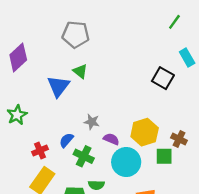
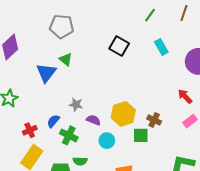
black square: (163, 78) -> (119, 46), moved
cyan circle: (126, 162) -> (107, 141), size x0.6

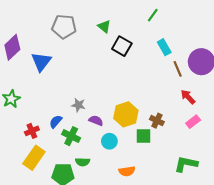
brown line: (184, 13) -> (178, 69), moved, turned -42
green triangle: (66, 59) -> (104, 27), moved
blue triangle: (46, 73) -> (41, 62), moved

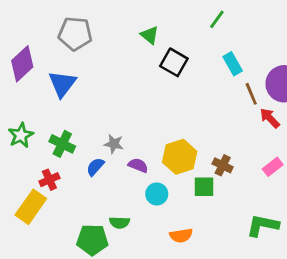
gray pentagon: (64, 27) -> (75, 34), moved
red arrow: (188, 97) -> (270, 118), moved
blue semicircle: (56, 122) -> (95, 167), moved
green cross: (71, 136) -> (62, 144), moved
yellow rectangle: (34, 158) -> (31, 207), moved

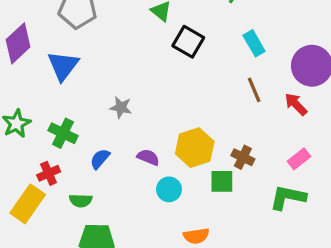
brown line: (251, 94) -> (254, 90), moved
gray star: (114, 144) -> (121, 107), moved
green semicircle: (120, 223) -> (81, 201), moved
green L-shape: (263, 225) -> (288, 197), moved

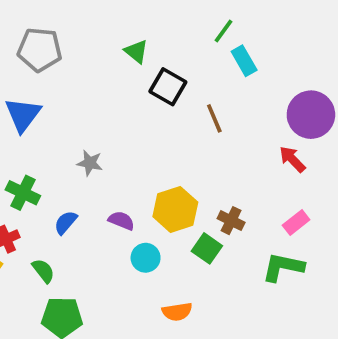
cyan rectangle: (254, 43) -> (244, 61), moved
brown line: (254, 90) -> (214, 118), moved
green square: (222, 181) -> (207, 248), turned 35
green semicircle: (81, 201) -> (43, 271), turned -130

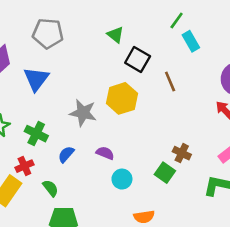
gray star: (90, 163) -> (83, 113), size x1.5
yellow hexagon: (175, 209) -> (122, 98), moved

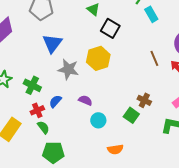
blue triangle: (36, 79) -> (52, 43), moved
brown line: (170, 82) -> (154, 58), moved
red cross: (24, 166) -> (37, 110), moved

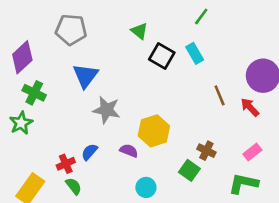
cyan rectangle: (151, 14) -> (195, 53), moved
yellow hexagon: (98, 58) -> (154, 131), moved
green cross: (32, 85) -> (34, 93), moved
cyan circle: (98, 120) -> (146, 187), moved

